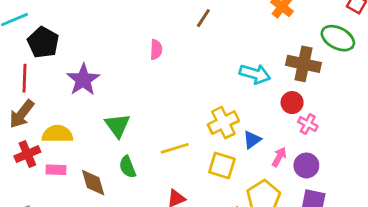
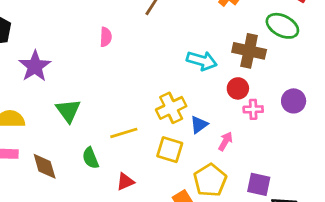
pink cross: (308, 124) -> (253, 109), turned -30
purple circle: (306, 165) -> (294, 101), moved
green semicircle: (128, 167) -> (90, 158), moved

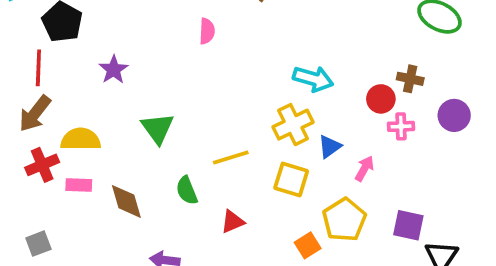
brown cross: (249, 51) -> (410, 79), moved, size x0.6
cyan arrow: (202, 61) -> (313, 79), moved
purple star: (35, 66) -> (114, 70), size x0.7

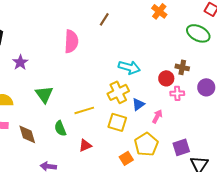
pink semicircle: (207, 31) -> (71, 41), size x1.6
purple square: (408, 225) -> (181, 147), turned -30

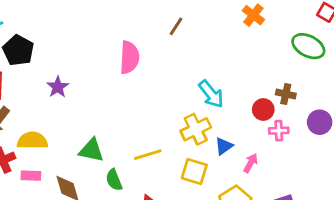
cyan arrow: (129, 67) -> (211, 94), turned 35
green triangle: (44, 94) -> (91, 150), moved, turned -42

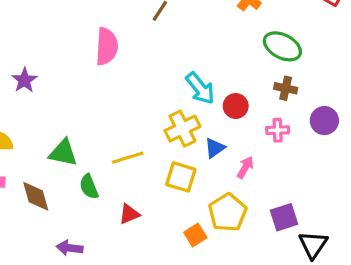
green ellipse: (308, 46) -> (282, 46), moved
red circle: (263, 110) -> (236, 106), moved

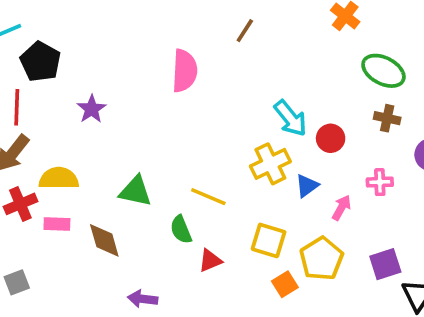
pink cross: (278, 130) -> (380, 182), moved
yellow line: (128, 158) -> (208, 197), turned 40
yellow square: (181, 177) -> (269, 240), moved
green semicircle: (89, 187) -> (181, 230), moved

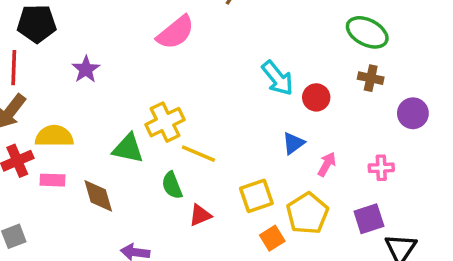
black pentagon: (40, 62) -> (37, 24), turned -30
pink semicircle: (185, 71) -> (176, 32), turned 48
yellow cross: (270, 164) -> (165, 122), moved
pink cross: (380, 182) -> (381, 168), moved
yellow square: (269, 240) -> (256, 196), turned -36

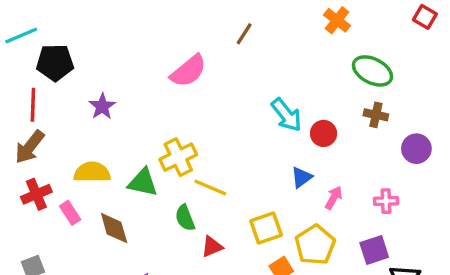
yellow semicircle: (54, 136) -> (92, 172), moved
pink rectangle: (52, 180) -> (70, 213), turned 55

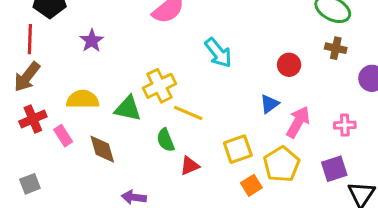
cyan arrow: (286, 115) -> (218, 53), moved
pink arrow: (334, 198) -> (298, 122), size x1.5

